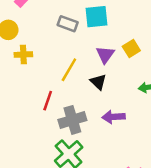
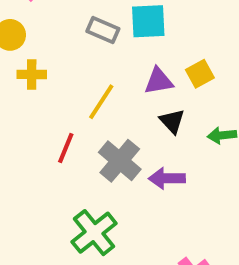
purple triangle: (105, 55) -> (159, 81), turned 42
black triangle: (98, 82) -> (172, 121), moved
gray cross: (72, 120) -> (120, 161), moved, turned -36

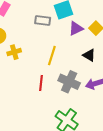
purple triangle: (159, 81) -> (76, 29), moved

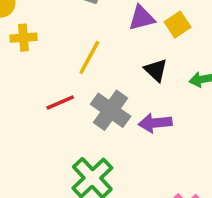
red line: (41, 83) -> (60, 103), turned 49

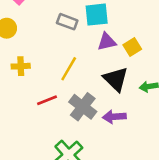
yellow cross: (24, 38) -> (21, 66), moved
black triangle: (156, 70) -> (116, 79), size x1.5

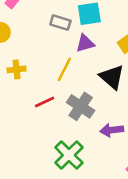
purple triangle: (107, 42) -> (85, 43), moved
purple arrow: (114, 117) -> (112, 130), moved

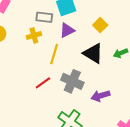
yellow cross: (17, 69) -> (34, 35), moved

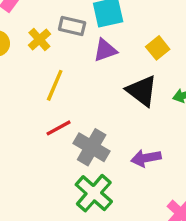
yellow cross: (34, 35) -> (39, 40), moved, turned -32
yellow line: (54, 54) -> (55, 85), moved
gray cross: (72, 81) -> (92, 147), moved

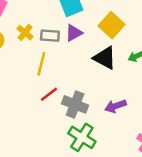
gray rectangle: (72, 26) -> (50, 36), moved
yellow square: (158, 48) -> (111, 25), size x1.5

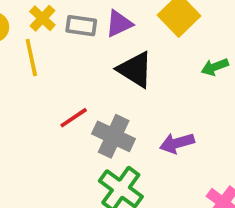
black triangle: (105, 58) -> (135, 69), moved
yellow line: (41, 64) -> (31, 57), moved, turned -30

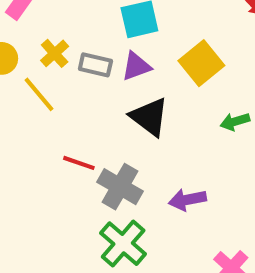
yellow line: (31, 57) -> (39, 94), turned -33
red line: (74, 118) -> (79, 163), turned 48

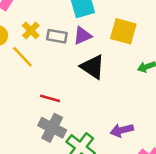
yellow square: (201, 63) -> (123, 31), turned -32
gray cross: (120, 187) -> (52, 128), moved
purple arrow: (187, 200) -> (122, 130), moved

